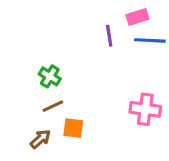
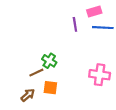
green cross: (50, 76) -> (49, 61), moved

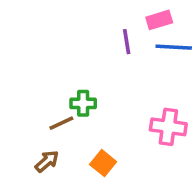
green cross: (49, 61) -> (83, 103), turned -32
orange square: (50, 88) -> (103, 163), moved, turned 32

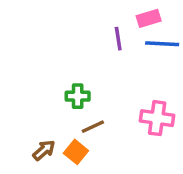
brown line: (61, 123) -> (93, 127), moved
orange square: (103, 163) -> (76, 152), moved

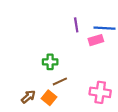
pink rectangle: (149, 18) -> (96, 40), moved
pink cross: (157, 118) -> (100, 92), moved

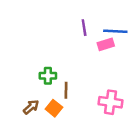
green cross: (50, 62) -> (48, 76), moved
brown line: (60, 81) -> (66, 90), turned -64

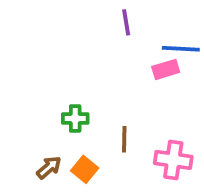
purple line: (84, 28) -> (126, 22), moved
brown line: (66, 90) -> (124, 139), moved

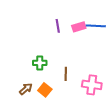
purple line: (126, 22) -> (58, 26), moved
pink rectangle: (166, 69) -> (79, 27), moved

